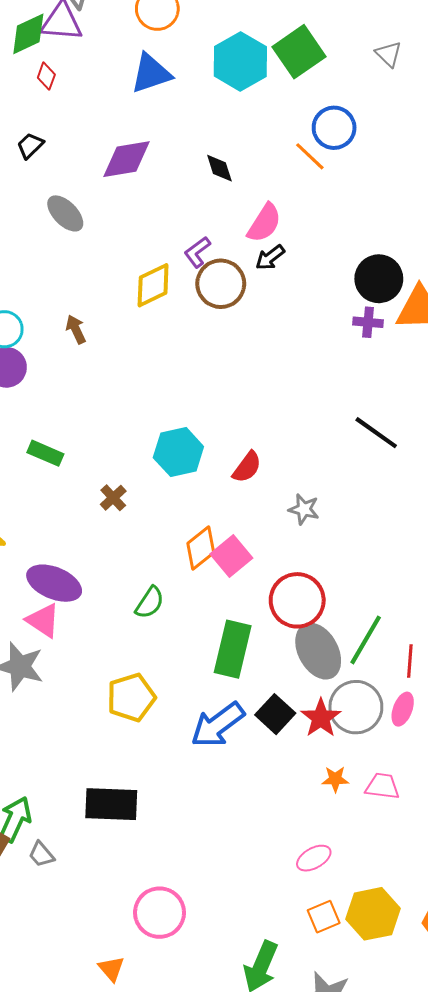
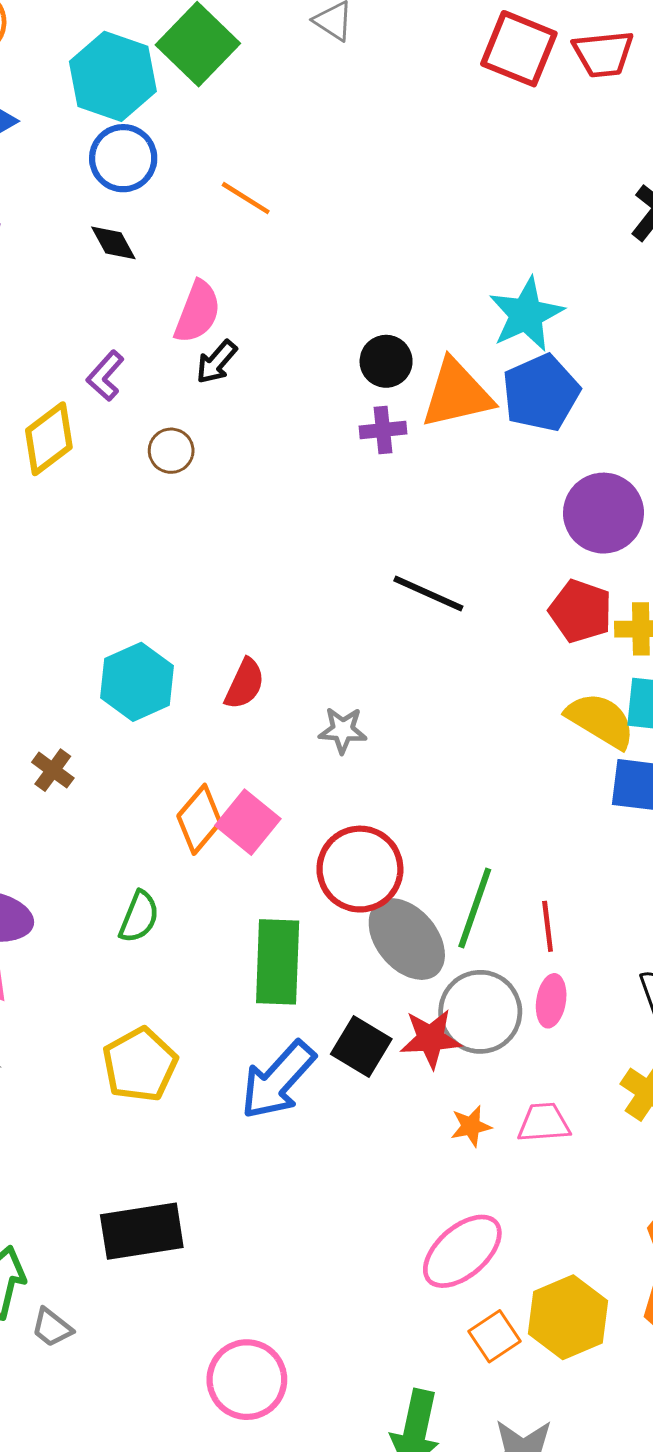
blue circle: (334, 128) -> (123, 158), moved
black circle: (379, 279) -> (386, 361), size x0.7
brown circle: (221, 284) -> (171, 451), moved, size x0.6
red star: (321, 718) -> (431, 1039), turned -30
pink ellipse: (314, 858) -> (462, 1251), size x1.6

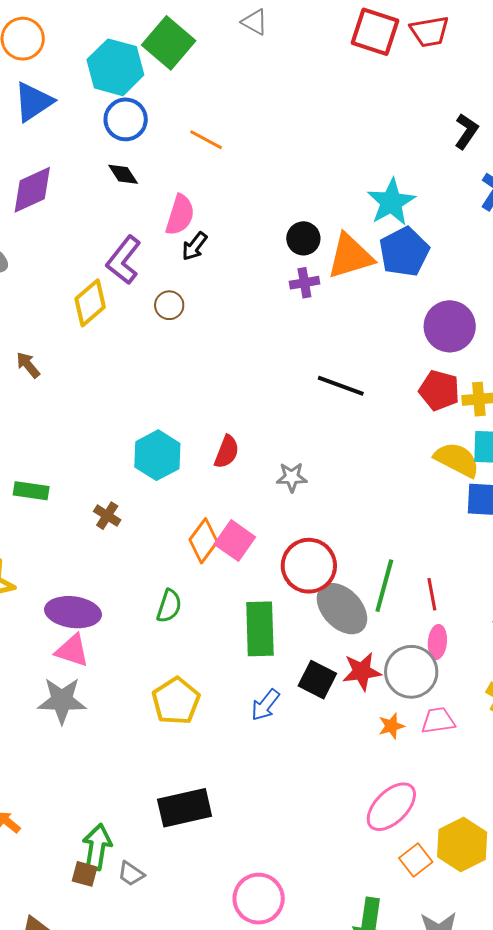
purple L-shape: (105, 376) -> (124, 260), size x1.5
gray circle: (480, 1012) -> (411, 672), moved
blue arrow: (278, 1080) -> (265, 705), size x0.6

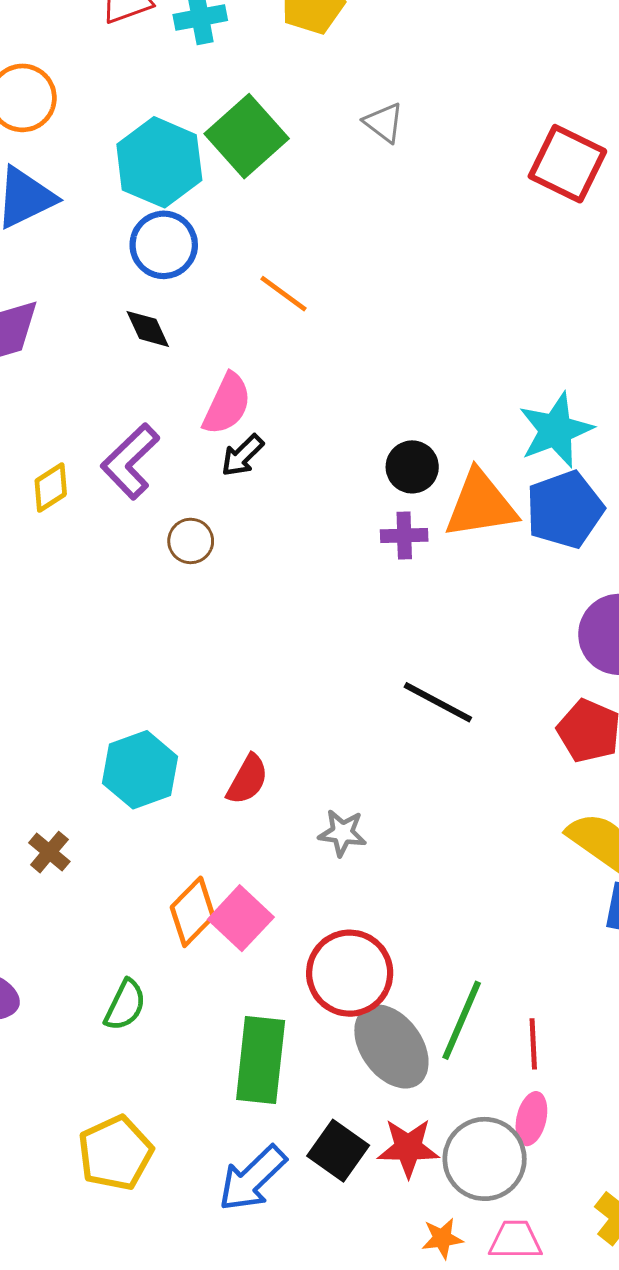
yellow diamond: (90, 303) -> (51, 488), moved, size x0.7
blue arrow: (265, 705) -> (252, 1178), size x1.4

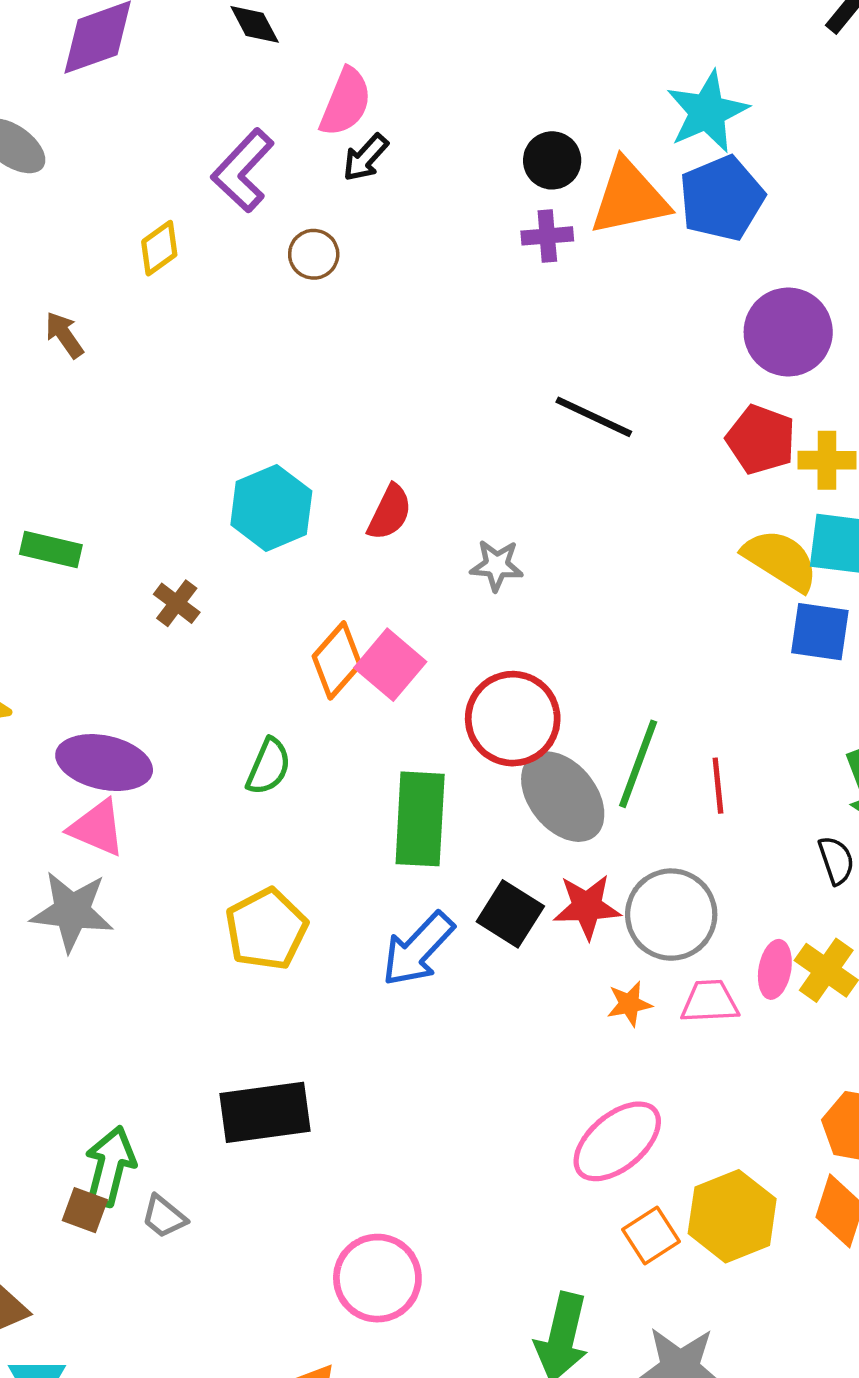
yellow diamond: (51, 488) -> (159, 248), moved
pink ellipse: (531, 1119) -> (775, 969), moved

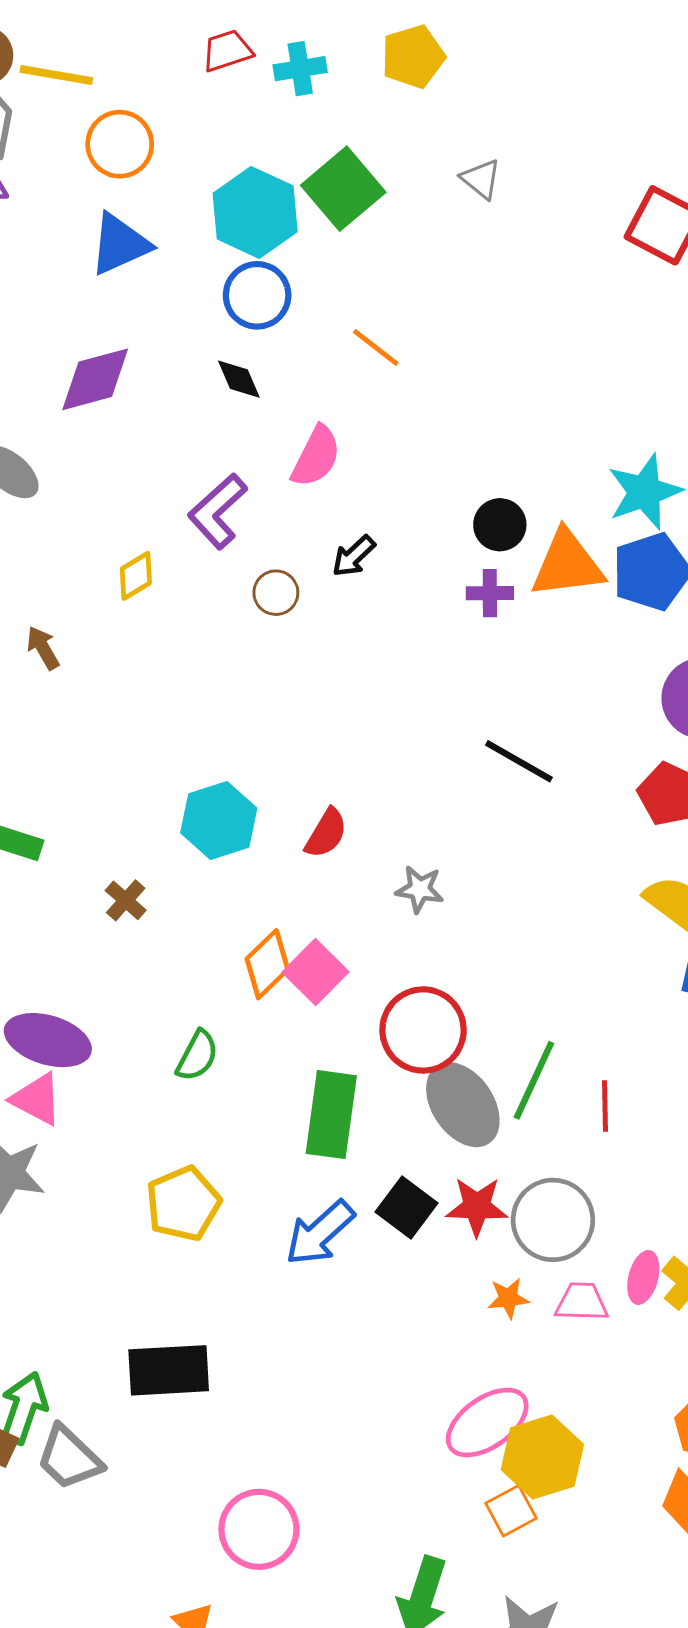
black arrow: (365, 158) -> (354, 556), moved
yellow hexagon: (732, 1216) -> (542, 1457), moved
gray trapezoid: (164, 1217) -> (69, 1458), size x1.6

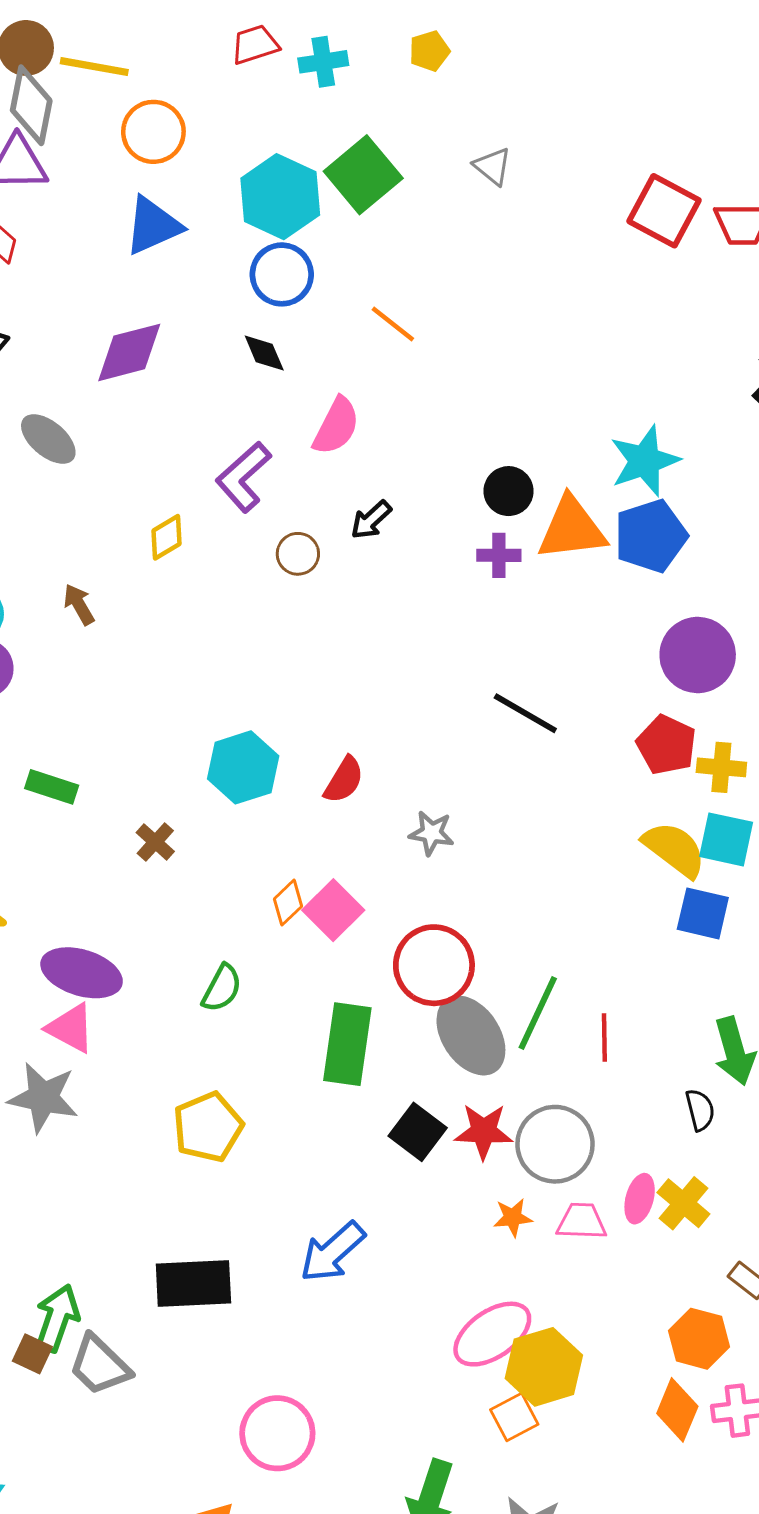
yellow pentagon: (413, 57) -> (429, 51), size x0.7
orange diamond: (267, 964) -> (288, 903), size x0.7
blue arrow: (320, 1233) -> (332, 1252), moved

